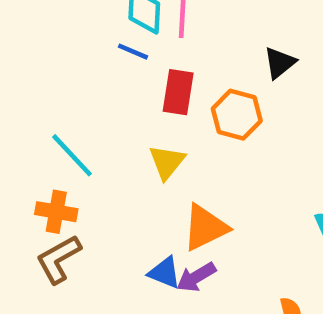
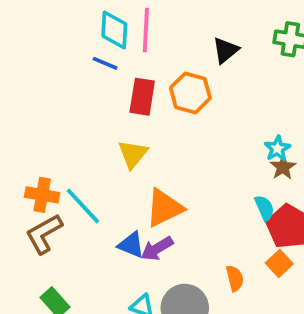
black triangle: (280, 63) -> (226, 50), moved
orange hexagon: (237, 115) -> (190, 93), moved
cyan line: (72, 155) -> (83, 206), moved

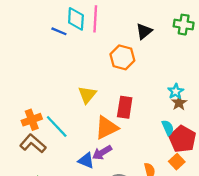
blue line: (105, 63) -> (59, 31), moved
red rectangle: (142, 97) -> (125, 107), moved
orange cross: (42, 195) -> (32, 120), turned -30
brown L-shape: (44, 234) -> (33, 144), turned 70
blue triangle: (131, 245) -> (86, 161), moved

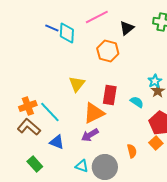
cyan diamond: (76, 19) -> (67, 33), moved
pink line: (95, 19) -> (97, 17), moved, turned 60
cyan semicircle: (168, 128) -> (137, 102), moved, turned -32
blue triangle: (86, 161) -> (57, 142), moved

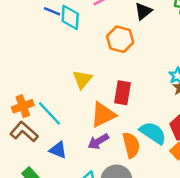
cyan semicircle: (137, 102) -> (153, 133), moved, size x1.6
orange semicircle: (132, 151) -> (131, 145), moved, size x1.5

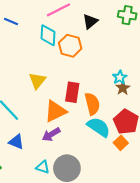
cyan diamond: (70, 17) -> (48, 35), moved
orange semicircle: (131, 145) -> (92, 104), moved

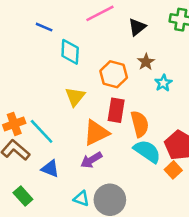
cyan diamond: (48, 35) -> (70, 52), moved
orange hexagon: (70, 46) -> (114, 74), moved
cyan star: (120, 77) -> (163, 83), moved
brown star: (123, 88) -> (146, 62), moved

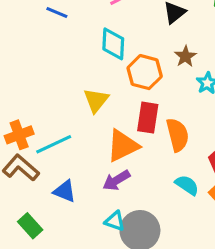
cyan diamond: (70, 52) -> (113, 44), moved
cyan line: (42, 131) -> (54, 144), turned -72
cyan semicircle: (147, 151) -> (187, 185), moved, size x0.7
cyan triangle: (81, 199) -> (115, 221), moved

